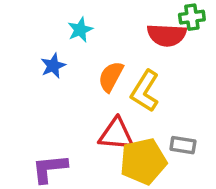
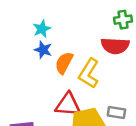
red semicircle: (167, 35) -> (115, 46), moved
blue star: (53, 66) -> (43, 50), moved, turned -30

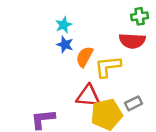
yellow L-shape: (89, 73) -> (108, 67), turned 52
gray rectangle: (116, 113) -> (133, 103), turned -35

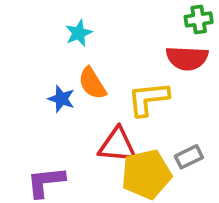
blue star: (65, 45) -> (61, 99), moved
orange semicircle: (84, 57) -> (92, 83), moved, turned -60

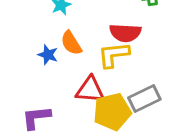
red semicircle: (187, 58) -> (125, 33), moved
gray rectangle: (189, 157) -> (144, 99), size x1.5

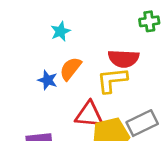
orange semicircle: (71, 43) -> (70, 69), turned 70

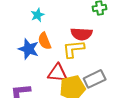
orange semicircle: (70, 69) -> (45, 41), turned -60
blue star: (48, 80) -> (29, 49), size x1.5

